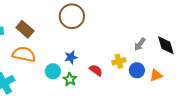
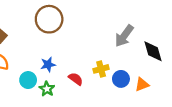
gray arrow: (140, 44) -> (124, 36), moved, size x1.5

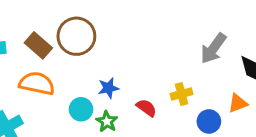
brown circle: (49, 19) -> (76, 36), moved
blue circle: (121, 79) -> (209, 121), moved
orange triangle: (142, 84) -> (238, 103), moved

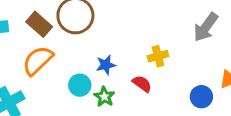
orange semicircle: (37, 83) -> (38, 60), turned -56
yellow cross: (181, 94) -> (158, 56), moved

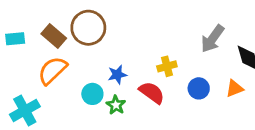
red semicircle: (142, 84) -> (152, 93), size x1.4
blue circle: (201, 97) -> (199, 88), moved

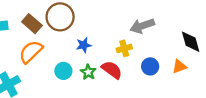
gray arrow: (213, 39) -> (142, 26), moved, turned 35
blue star: (117, 75) -> (84, 45), moved
green star: (116, 105) -> (88, 72), moved

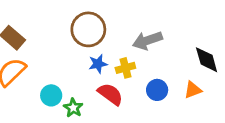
brown circle: (60, 17) -> (88, 29), moved
blue star: (84, 45) -> (98, 64), moved
green star: (88, 72) -> (73, 108), moved

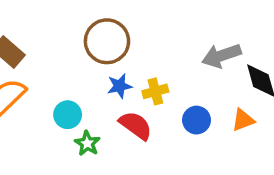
gray arrow: (147, 40) -> (222, 56), moved
cyan circle: (51, 95) -> (68, 115), moved

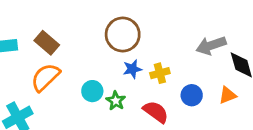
red semicircle: (136, 125) -> (156, 112), moved
green star: (87, 143) -> (116, 101), moved

